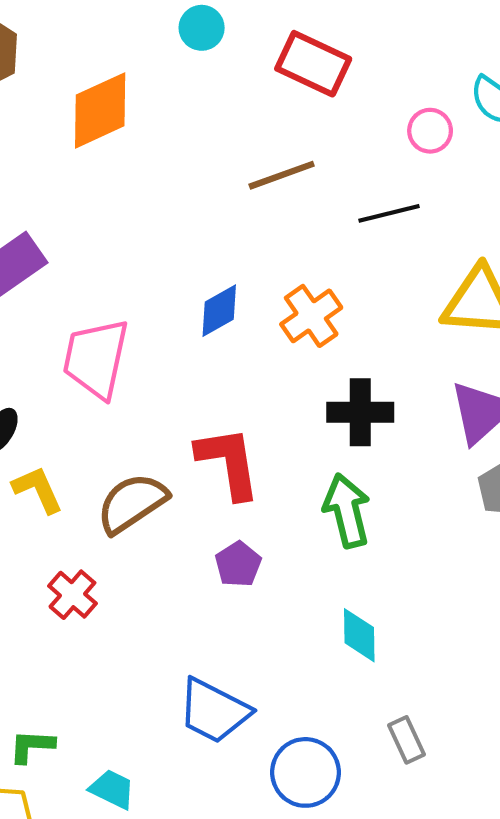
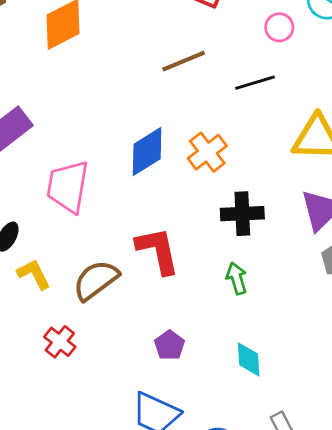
blue diamond: (219, 311) -> (147, 152), size x1.4
green arrow: (347, 511) -> (237, 278), size x0.7
purple pentagon: (238, 564) -> (169, 345), moved

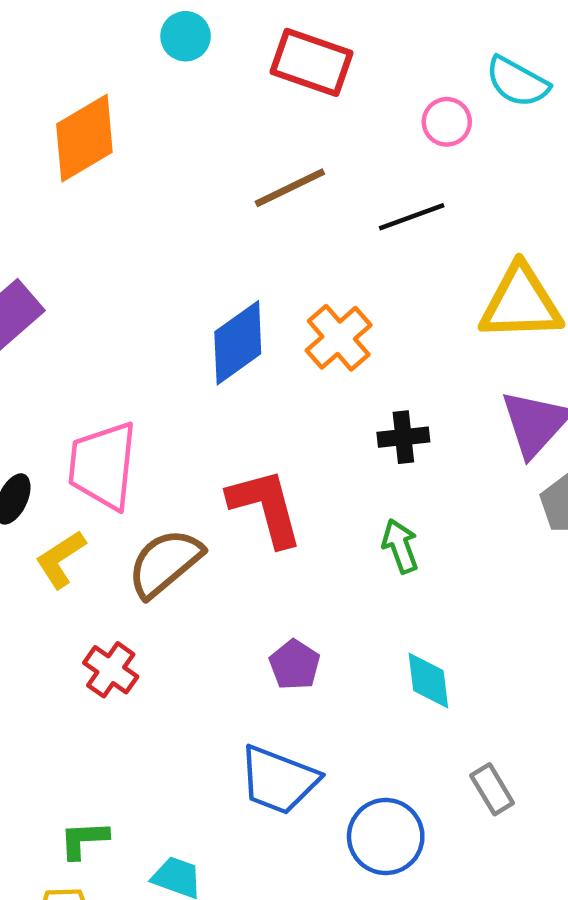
pink trapezoid: (68, 187) -> (103, 466), moved
black cross: (242, 214) -> (403, 437), size x0.7
yellow L-shape: (34, 274) -> (61, 559), turned -93

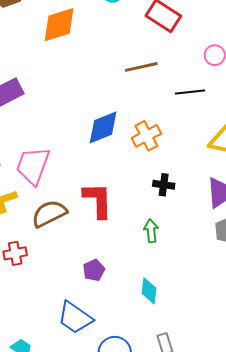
red cross: (111, 670) -> (15, 253), turned 30

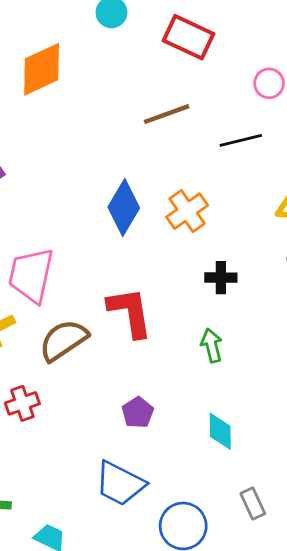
blue diamond: (103, 127) -> (124, 207), turned -30

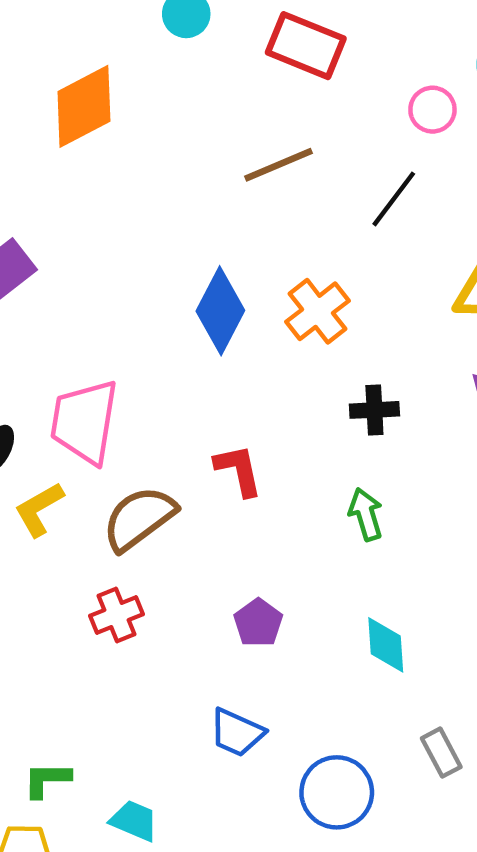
black line: (241, 140) -> (394, 199), turned -36
red L-shape: (130, 312) -> (239, 470), size x0.7
red cross: (22, 403) -> (116, 615), moved
blue trapezoid: (120, 484) -> (237, 733), size x0.7

